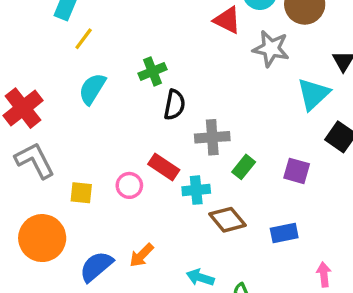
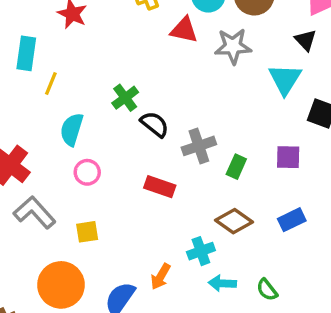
black semicircle: (175, 105) -> (155, 124), turned -48
pink circle: (129, 185) -> (87, 172), moved
cyan cross: (196, 190) -> (201, 251), moved

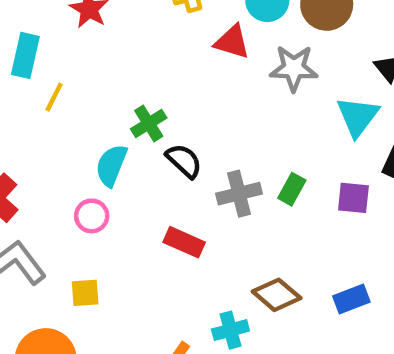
cyan semicircle: (72, 129) -> (111, 165), moved
purple square: (288, 157) -> (353, 198), moved
green rectangle: (236, 167) -> (292, 189), moved

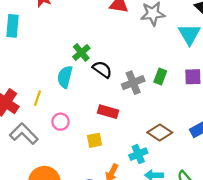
yellow line: (54, 97) -> (37, 98), moved
pink circle: (92, 216) -> (61, 122), moved
yellow square: (85, 293) -> (94, 140), moved

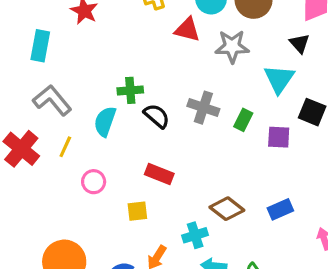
green cross: (81, 52) -> (130, 90), turned 30
green rectangle: (160, 77) -> (243, 120), moved
gray cross: (133, 83) -> (203, 108), moved, turned 35
gray L-shape: (24, 134) -> (52, 100), moved

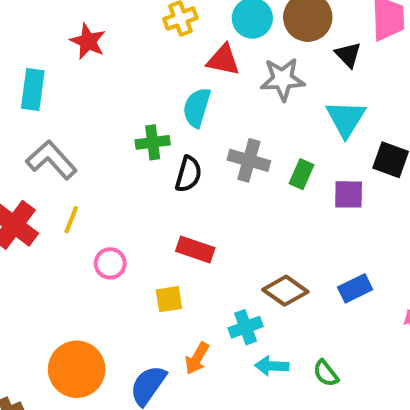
black triangle: (300, 43) -> (348, 55), moved
black semicircle: (157, 116) -> (188, 174), turned 68
cyan semicircle: (105, 121) -> (197, 108), moved

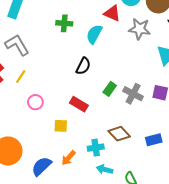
green cross: (153, 142) -> (64, 23), moved
gray cross: (249, 160) -> (133, 94), moved
green rectangle: (301, 174) -> (110, 89), moved

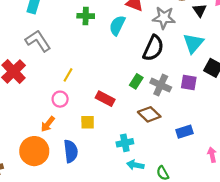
black semicircle: (83, 66) -> (153, 48), moved, size x1.4
yellow line: (21, 77) -> (68, 75), moved
brown diamond: (119, 134) -> (149, 114), moved
orange arrow: (68, 158) -> (48, 124), moved
blue semicircle: (42, 166) -> (71, 151), moved, turned 130

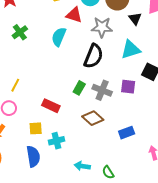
green cross: (86, 16) -> (20, 32), moved, turned -35
cyan triangle: (193, 43) -> (131, 50), turned 35
cyan cross: (125, 143) -> (56, 141), moved
blue semicircle: (71, 151) -> (33, 156), moved

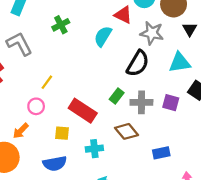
gray cross: (102, 90) -> (141, 102), turned -30
red rectangle: (51, 106) -> (83, 111), size x1.4
cyan cross: (56, 141) -> (94, 149), moved
blue semicircle: (33, 156) -> (55, 163), turned 80

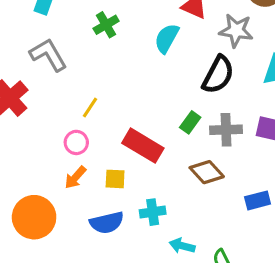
orange arrow: (21, 131) -> (75, 177), moved
cyan cross: (94, 149) -> (153, 212), moved

